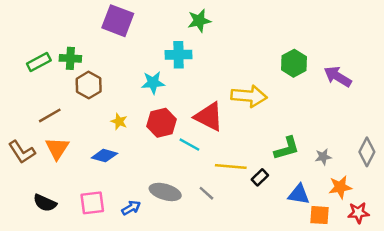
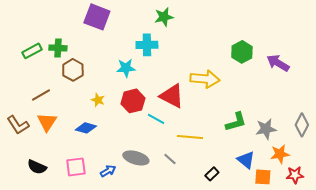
gray star: (323, 157) -> (266, 129), size x1.5
black rectangle: (260, 177) -> (212, 174), moved
blue triangle: (299, 194) -> (246, 160), turned 30

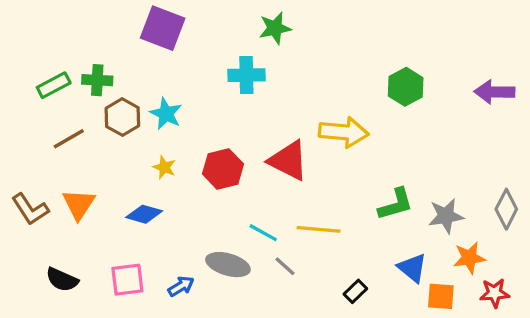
purple arrow: (278, 63) -> (495, 92), moved, turned -30
cyan star: (126, 68) -> (166, 114), moved, turned 30
brown line: (41, 95) -> (69, 139), moved
cyan line: (156, 119) -> (263, 233), moved

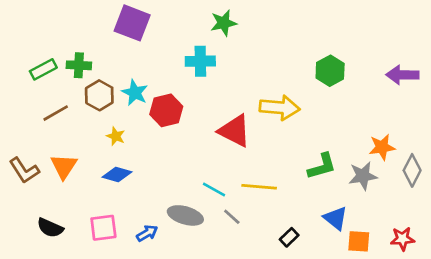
yellow star: (164, 167) -> (116, 136), moved
red hexagon: (223, 169) -> (166, 110), moved
orange star: (469, 258) -> (382, 147), moved

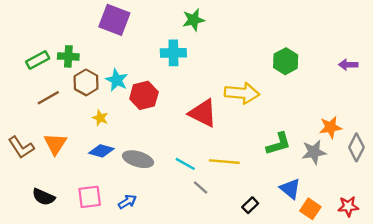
purple arrow: (402, 75) -> (348, 65), size x0.7
gray ellipse: (185, 215) -> (138, 159), moved
orange square: (359, 241) -> (310, 209), turned 30

